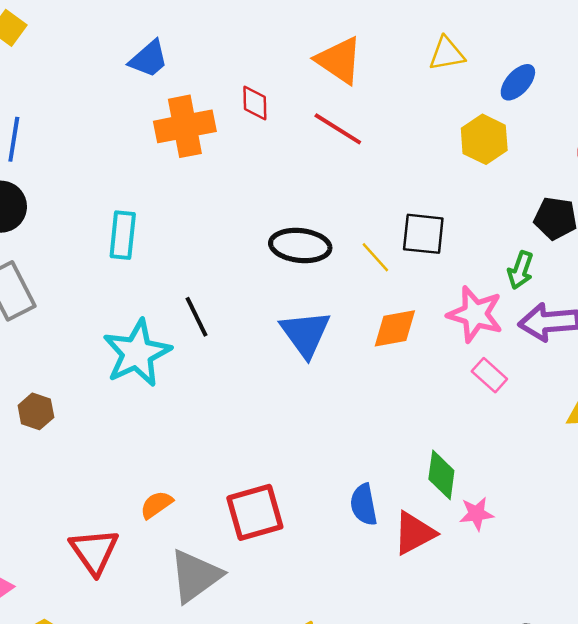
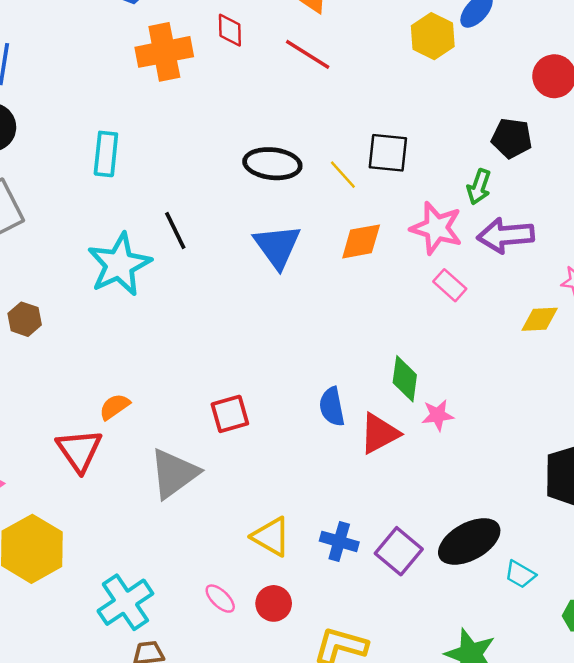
yellow hexagon: (484, 139) -> (433, 36), moved
orange semicircle: (156, 505) -> (114, 407), moved
red square: (255, 512) -> (230, 414), size x0.7

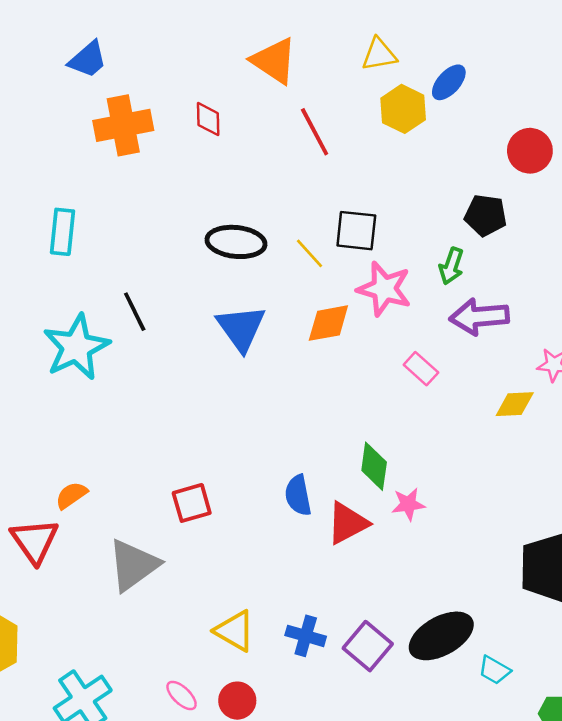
red diamond: (230, 30) -> (208, 119), moved
red line: (308, 54) -> (315, 132), moved, turned 30
pink star: (436, 228) -> (384, 289), moved

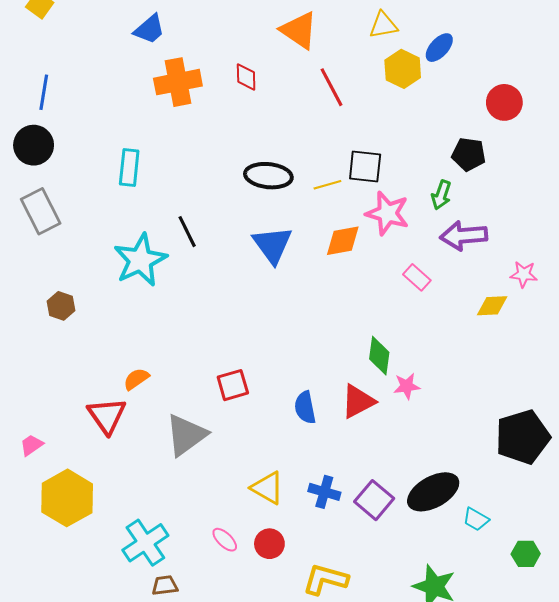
yellow line: (309, 253) -> (327, 185), turned -64
blue semicircle: (298, 495) -> (305, 407), moved

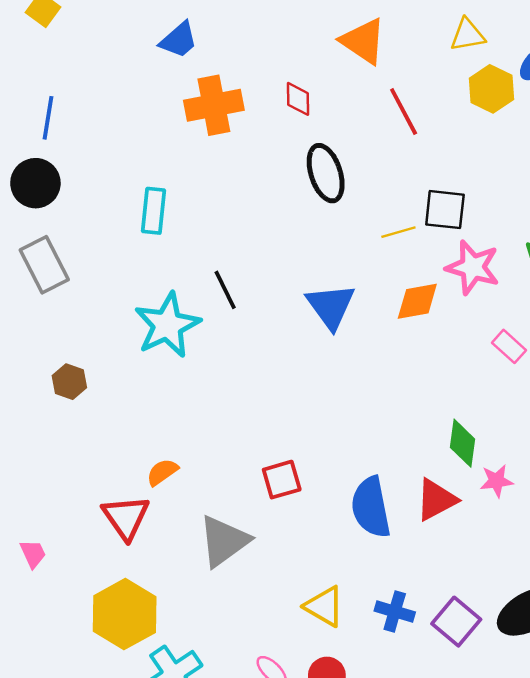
black ellipse: (268, 176) -> (326, 173), moved, turned 66
blue semicircle: (305, 407) -> (371, 507), size x1.5
pink trapezoid: (32, 445) -> (33, 554), turned 100
yellow hexagon: (67, 498) -> (125, 614), moved

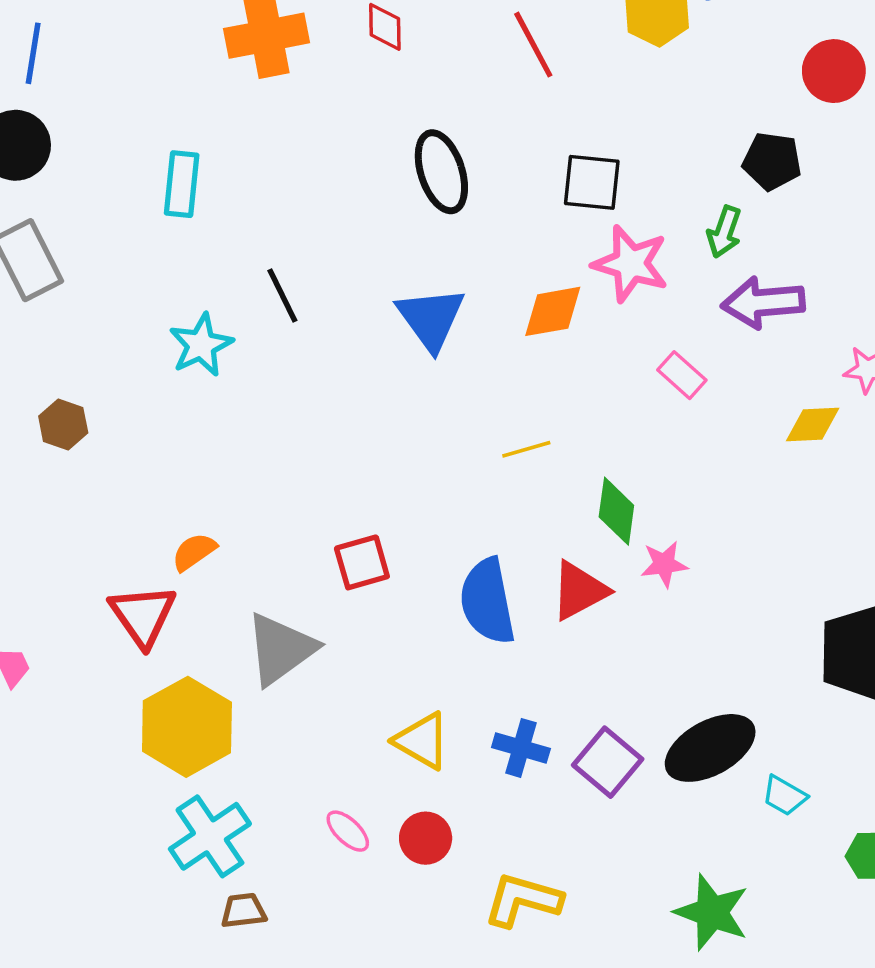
black ellipse: (326, 173) -> (441, 172), moved
yellow line: (398, 232) -> (526, 449), moved
cyan star: (167, 325) -> (201, 345), size x0.7
yellow hexagon: (125, 614) -> (187, 727), moved

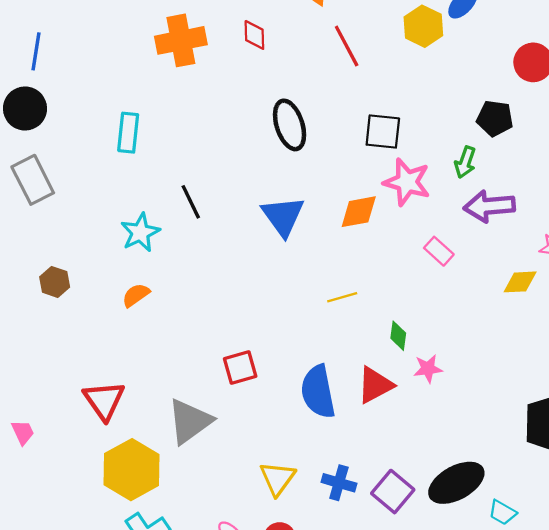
green diamond: (616, 511) -> (398, 336), size x0.7
orange semicircle: (194, 552) -> (136, 295), moved
yellow triangle: (422, 741) -> (277, 478), turned 36

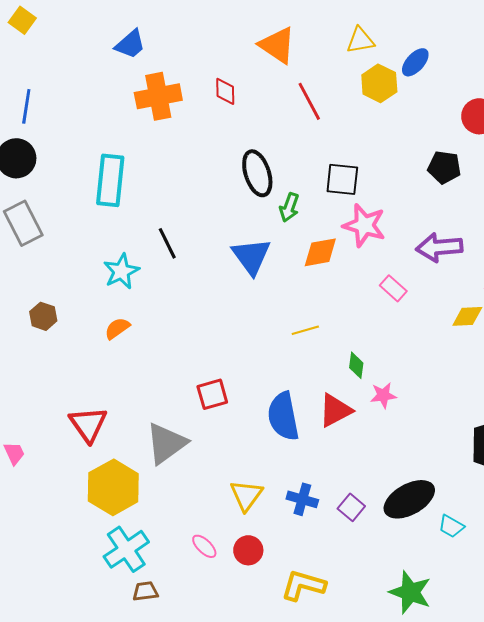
cyan rectangle: (128, 133) -> (110, 180), size x1.4
green arrow: (465, 162) -> (289, 207), moved
purple square: (393, 492) -> (351, 507), size x0.7

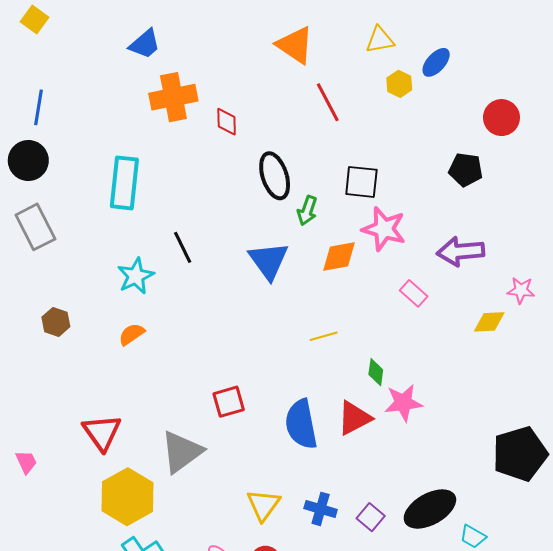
yellow hexagon: (379, 83) -> (399, 84), size x0.7
red diamond: (225, 91) -> (227, 122), moved
pink star: (383, 395) -> (403, 403), size x1.4

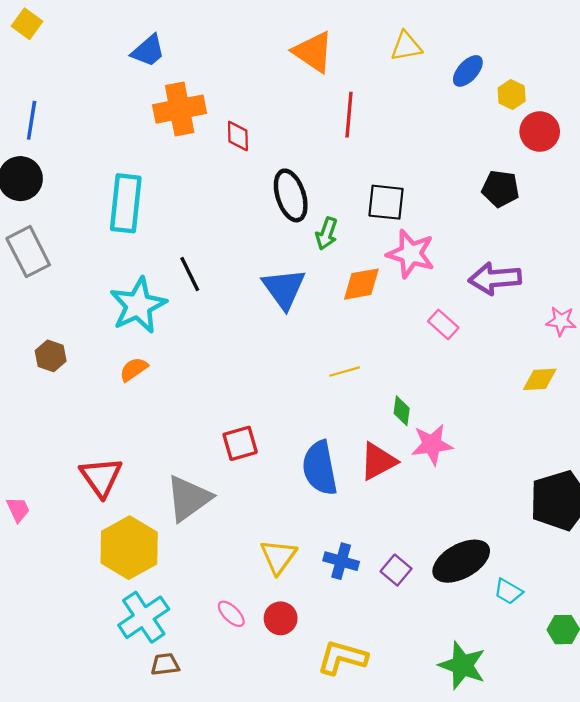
yellow hexagon: (399, 84) -> (512, 94), moved
red line: (328, 102) -> (349, 115), turned 33
cyan star: (136, 276) -> (138, 305), size x1.4
yellow diamond: (489, 322) -> (540, 379), moved

